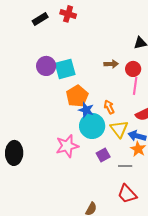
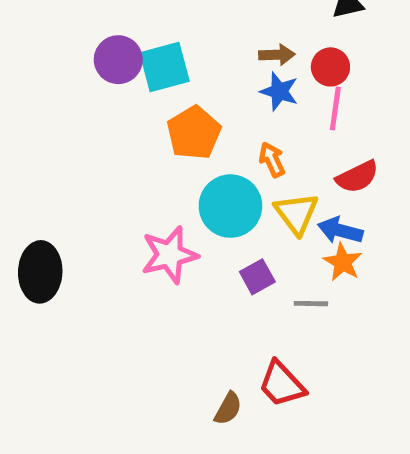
blue star: (86, 110) -> (279, 91), moved
red trapezoid: (127, 194) -> (282, 384), moved

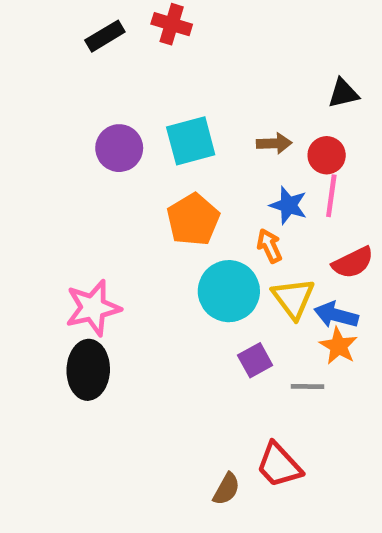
cyan square: (165, 67) -> (191, 141), moved
blue star: (279, 91) -> (288, 205), moved
pink star: (169, 255) -> (93, 308), moved
black ellipse: (40, 272) -> (88, 370), moved

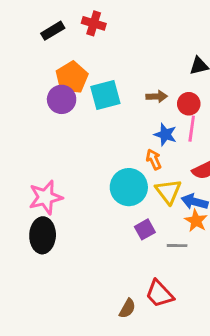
orange pentagon: (193, 220) -> (72, 77), moved

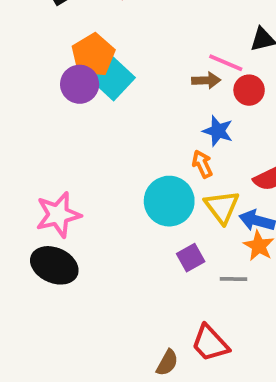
cyan square: (105, 95) -> (113, 78), moved, turned -32
pink line: (192, 129) -> (226, 63), moved, turned -75
black ellipse: (43, 235) -> (54, 265), turned -68

